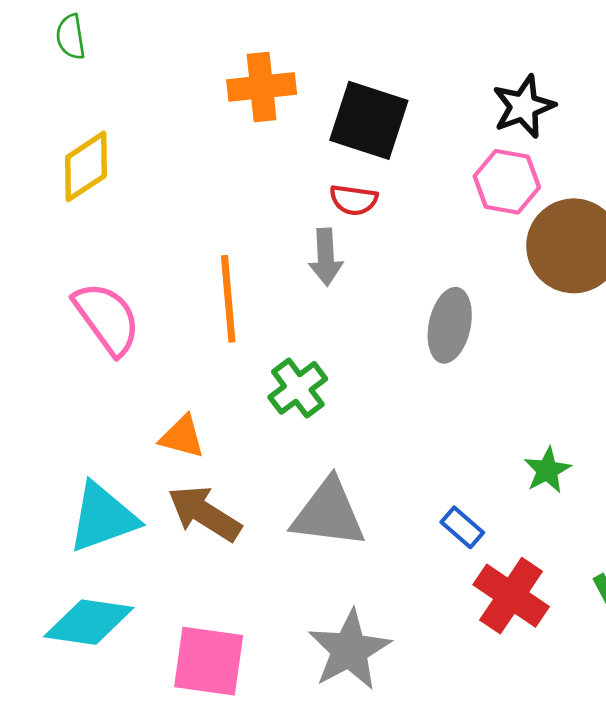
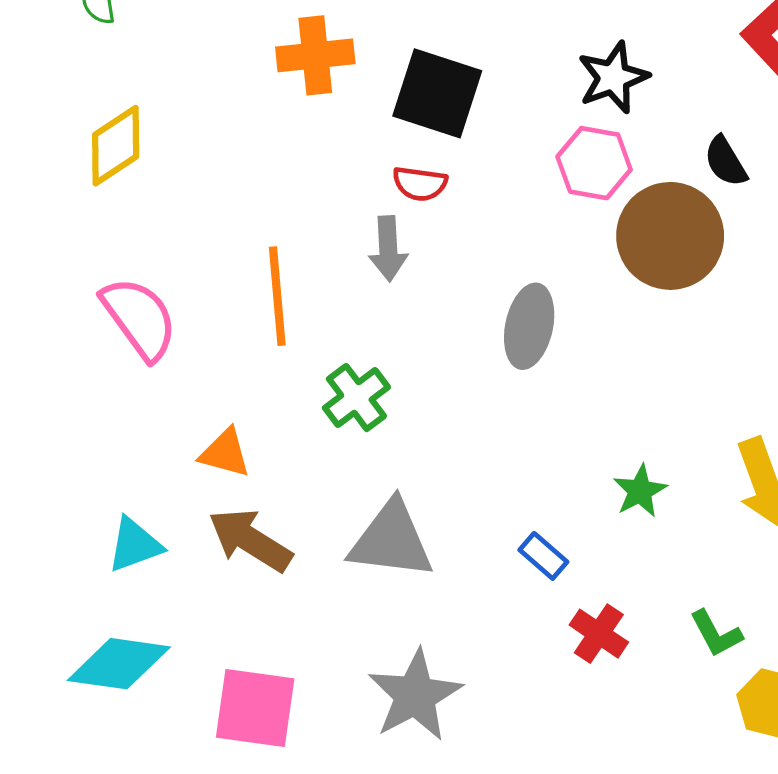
cyan triangle: (103, 518) -> (135, 545), size x0.7
red cross: (511, 596) -> (599, 634), size x0.7

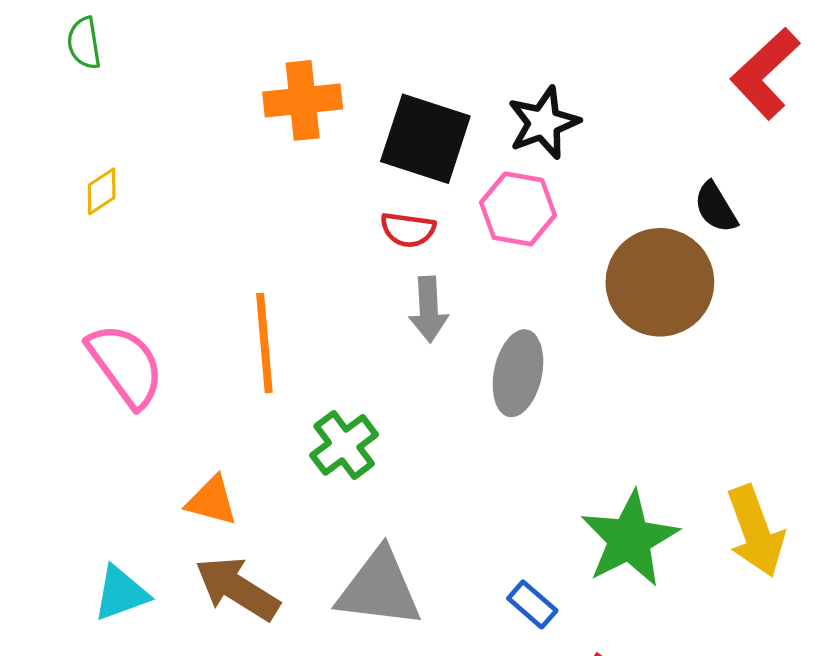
black star: (613, 78) -> (543, 123), moved
yellow diamond: (116, 146) -> (102, 191), size x0.6
pink hexagon: (594, 163) -> (518, 209), moved
gray arrow: (388, 249) -> (429, 309), moved
green star: (640, 491) -> (630, 539), size x1.8

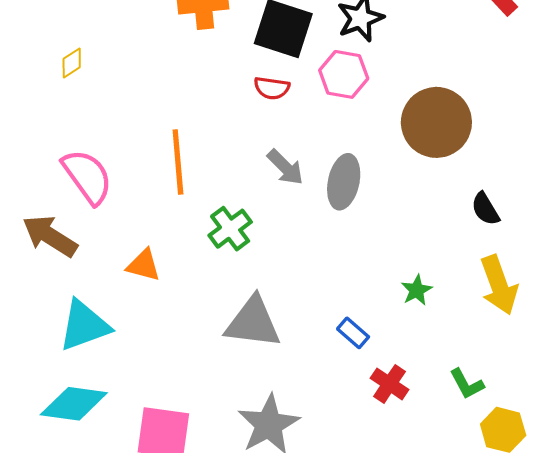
black semicircle: (716, 207) -> (485, 209), moved
gray arrow: (429, 309) -> (285, 167), moved, turned -42
green star: (630, 539) -> (417, 290), size x0.5
brown arrow: (237, 589) -> (50, 236), moved
cyan triangle: (121, 593) -> (84, 326), size x1.4

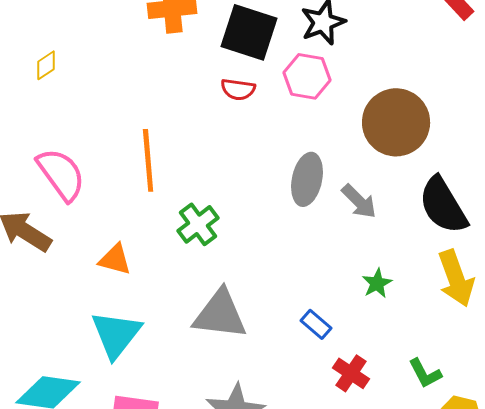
gray arrow: (285, 167) -> (359, 201), moved
black semicircle: (485, 209) -> (443, 205), size x1.8
cyan triangle: (84, 326) -> (116, 334), moved, turned -32

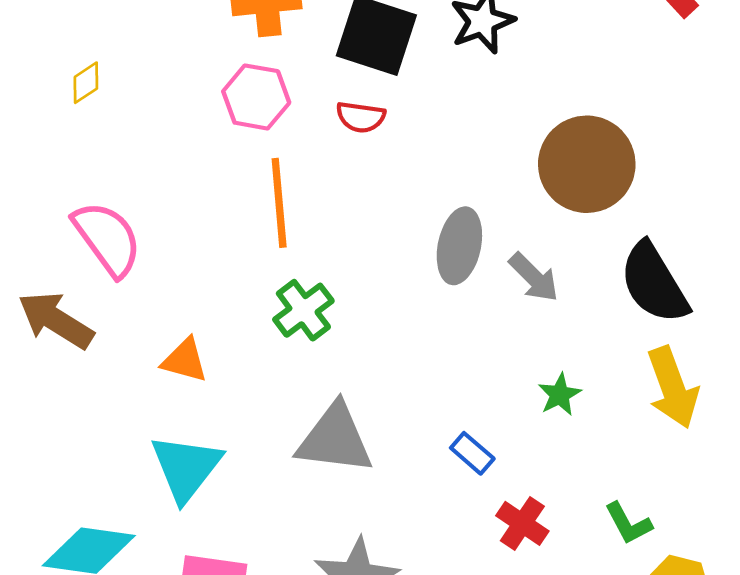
pink hexagon: (307, 76) -> (256, 97), moved
orange line: (148, 160) -> (279, 203), moved

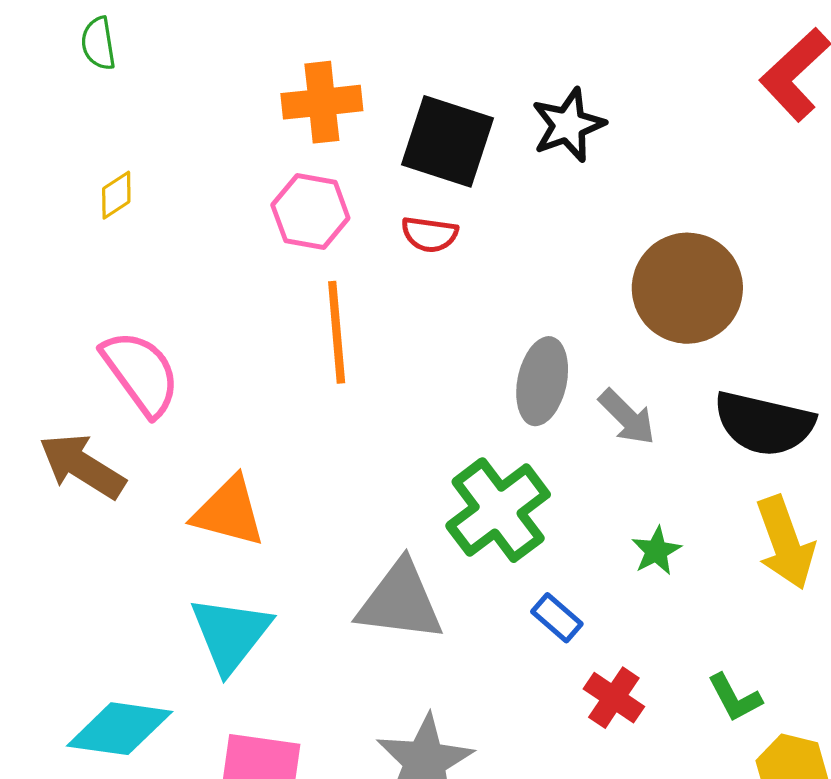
black semicircle: (654, 283) -> (764, 424), turned -46
green cross: (303, 310) -> (498, 510), moved, size x1.5
orange triangle: (185, 360) -> (229, 512), size x1.4

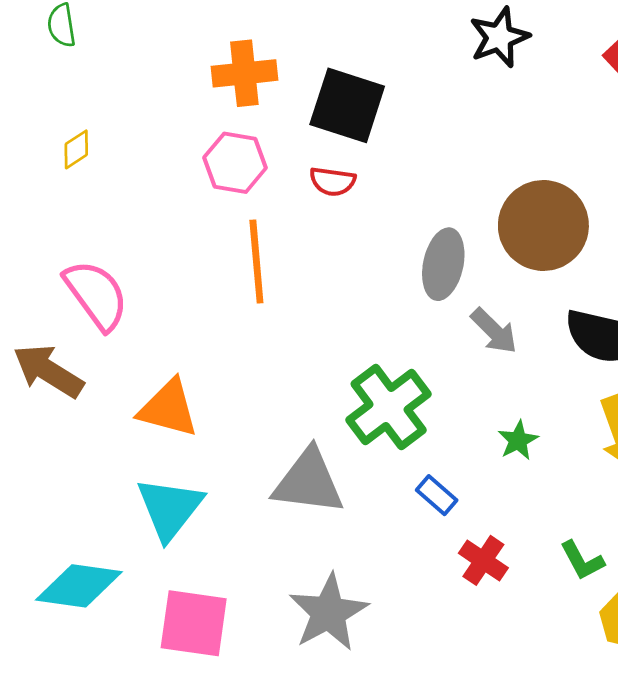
black star: (568, 125) -> (499, 37), moved
gray ellipse: (542, 381) -> (443, 264), moved

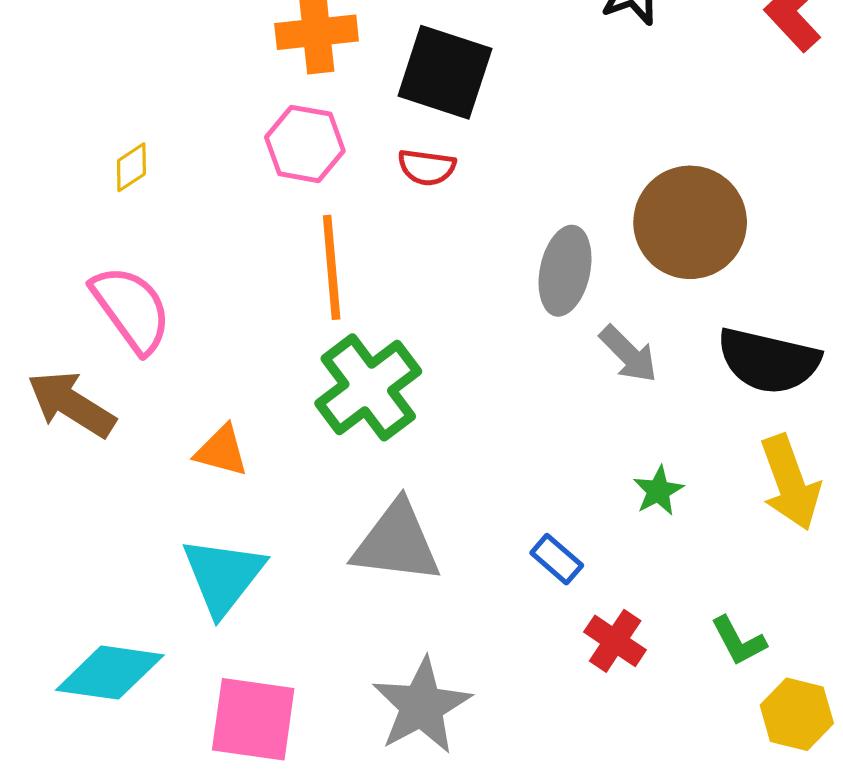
yellow diamond: (76, 149) -> (131, 167), moved
green cross: (389, 407) -> (368, 387), moved
orange triangle: (168, 408) -> (222, 451), size x0.7

